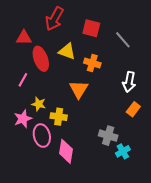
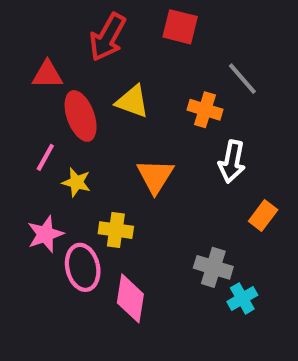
red square: (91, 28) -> (180, 27), moved
orange cross: (92, 63) -> (205, 110), moved
white arrow: (129, 82) -> (232, 162), moved
yellow star: (39, 104) -> (76, 182), moved

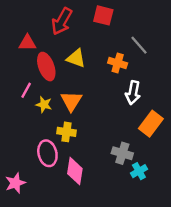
orange triangle: (155, 176) -> (71, 101), moved
orange rectangle: (263, 216) -> (151, 124), size x1.5
pink star: (45, 234) -> (15, 183), moved

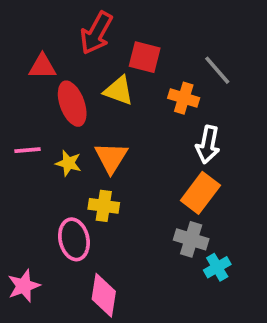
red square: (103, 15) -> (145, 57), moved
pink line: (26, 90) -> (28, 150), moved, turned 56
orange rectangle: (151, 124) -> (200, 193), moved
pink diamond: (75, 171) -> (104, 295), moved

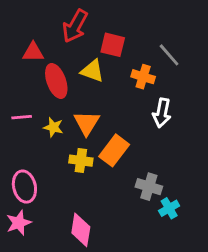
orange rectangle: (200, 193) -> (114, 150), moved
pink ellipse: (74, 239) -> (24, 187), moved

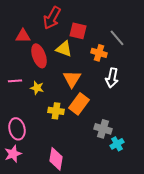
orange triangle: (87, 123) -> (72, 79), moved

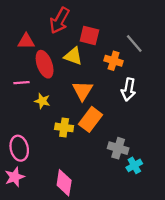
pink line: (15, 81) -> (22, 83), moved

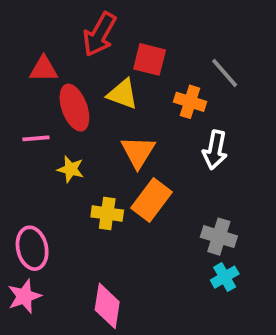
gray cross: (118, 148) -> (219, 237), moved

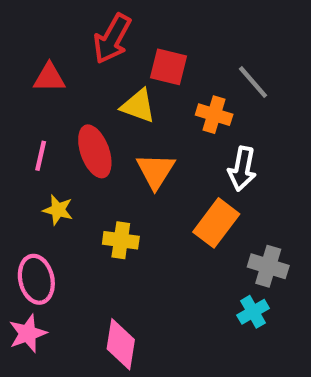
red ellipse: (74, 108) -> (95, 151), moved
pink line: (36, 138) -> (41, 156), turned -72
yellow star: (71, 169) -> (58, 210), moved
orange rectangle: (151, 200) -> (216, 223), moved
gray cross: (219, 237) -> (268, 266), moved

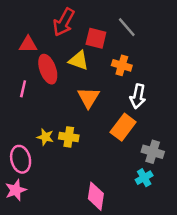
gray line: (253, 82) -> (127, 27), moved
red ellipse: (95, 151) -> (48, 69), moved
yellow star: (58, 210) -> (45, 137), moved
pink diamond: (121, 344) -> (96, 196), moved

